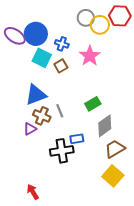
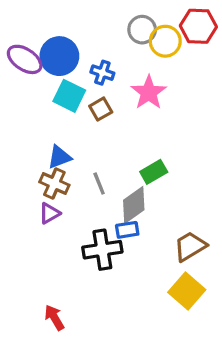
blue triangle: (36, 95) -> (59, 157), size x0.7
brown cross: (42, 116) -> (54, 183), moved
gray diamond: (105, 126) -> (134, 205), moved

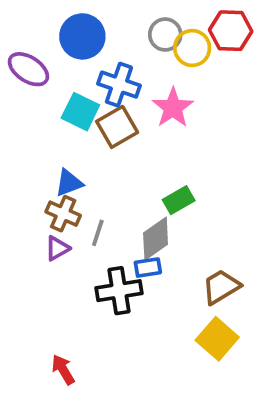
blue circle: (59, 56) -> (82, 36), moved
blue cross: (102, 73) -> (119, 85), size x1.5
brown square: (101, 109) -> (117, 127), size x1.5
gray line: (99, 183) -> (98, 233), moved, turned 40

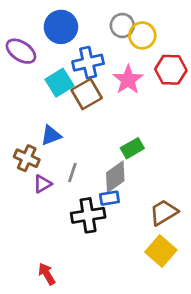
red hexagon: (231, 31) -> (171, 70), moved
blue cross: (119, 85) -> (88, 63), turned -32
cyan square: (80, 112) -> (60, 83), turned 32
brown cross: (63, 214) -> (27, 158), moved

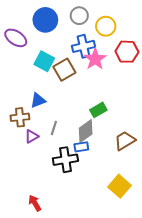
gray circle: (122, 25) -> (79, 16), moved
blue cross: (88, 63) -> (83, 46), moved
cyan square: (60, 83) -> (44, 61), turned -30
brown cross: (27, 158) -> (20, 117), turned -30
brown trapezoid: (164, 212) -> (125, 141), moved

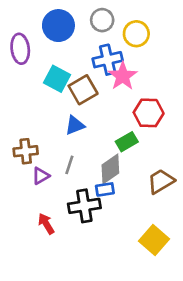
purple ellipse: (16, 38) -> (20, 49), turned 50
red hexagon: (127, 52) -> (149, 113), moved
blue triangle: (38, 100) -> (75, 125), moved
red arrow: (35, 203) -> (46, 224), moved

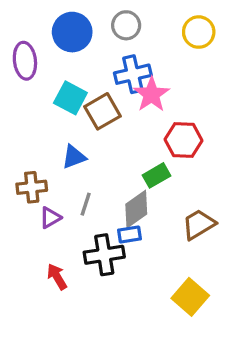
yellow circle: (136, 34) -> (199, 32), moved
blue triangle: (75, 125) -> (74, 157), moved

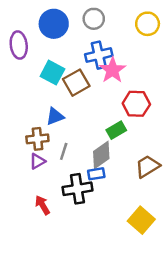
brown cross: (32, 187) -> (37, 139), moved

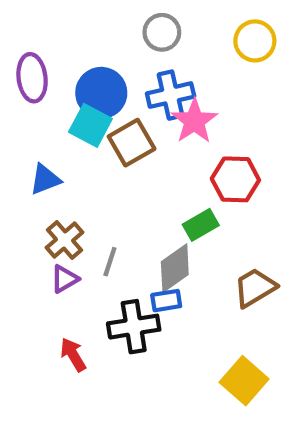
blue circle: (54, 24) -> (101, 93), moved
blue triangle: (55, 116) -> (45, 179), moved
brown cross: (37, 139) -> (64, 240), turned -35

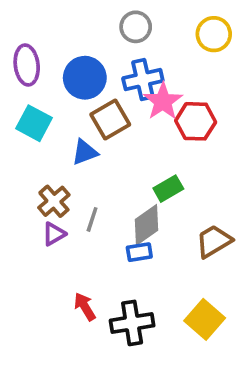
cyan square: (90, 125) -> (34, 123), moved
blue triangle: (45, 179) -> (85, 152), moved
red hexagon: (235, 179) -> (196, 121), moved
black cross: (134, 327) -> (132, 323), moved
red arrow: (73, 355) -> (85, 307), moved

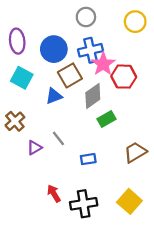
brown cross: (54, 201) -> (15, 121), moved
gray line: (92, 219) -> (58, 138), turned -56
gray diamond: (147, 225) -> (93, 96), moved

